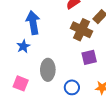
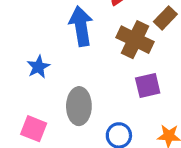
blue arrow: (33, 23) -> (81, 26), moved

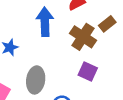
purple square: (148, 85) -> (88, 72), turned 30

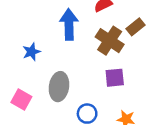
purple square: (88, 72) -> (115, 78), turned -30

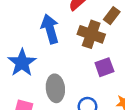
blue star: (31, 52) -> (22, 63), size x1.6

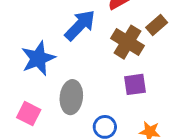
blue arrow: (50, 29) -> (80, 25), turned 48

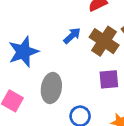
blue arrow: (80, 25) -> (72, 36), moved, size x0.6

